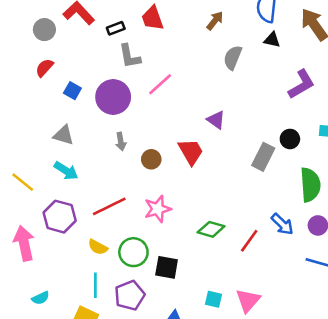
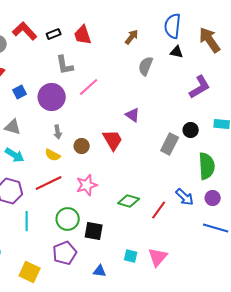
black rectangle: (116, 28) -> (54, 34), moved
blue square: (72, 91) -> (20, 92), turned 32
yellow semicircle: (98, 247) -> (53, 155), moved
cyan line: (95, 285) -> (27, 221), moved

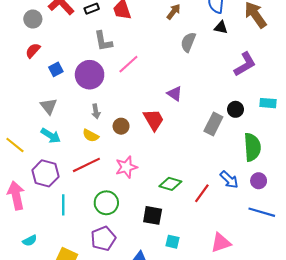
gray triangle: (13, 127) -> (49, 106), turned 36
black square: (94, 231) -> (153, 215), moved
pink triangle: (158, 257) -> (221, 243), moved, turned 30

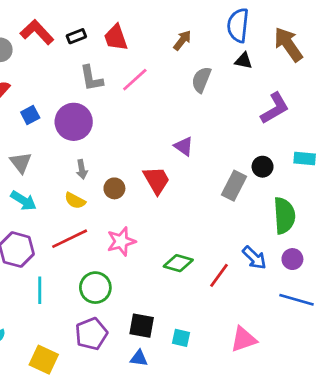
pink line: (128, 64) -> (135, 80), moved
black square: (153, 215) -> (142, 326), moved

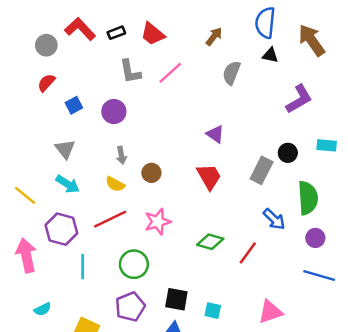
red trapezoid: (116, 38) -> (153, 34), turned -32
purple circle: (74, 122) -> (114, 112), size x0.7
red trapezoid: (157, 180) -> (209, 177), moved
blue arrow: (254, 258) -> (274, 219), moved

